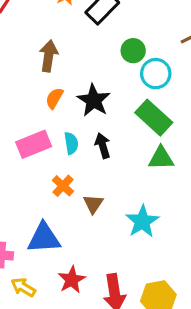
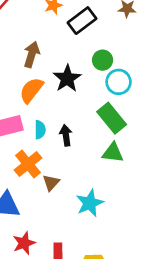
orange semicircle: (54, 98) -> (31, 90), size x1.5
black star: (94, 100) -> (67, 79), moved
orange cross: (63, 186) -> (28, 164), size x1.5

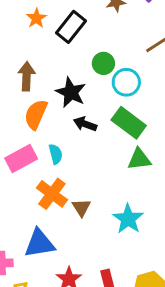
black arrow: (66, 135) -> (85, 124), moved, turned -48

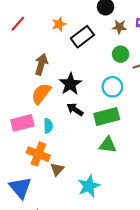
green circle: (103, 63) -> (121, 54), moved
green rectangle: (129, 123) -> (107, 117), turned -65
orange cross: (52, 194) -> (38, 154), turned -30
blue triangle: (39, 244) -> (20, 188), turned 45

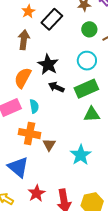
brown arrow: (41, 64) -> (24, 40), moved

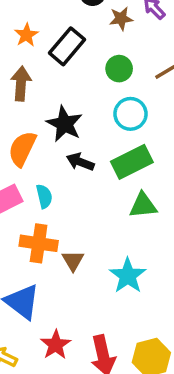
green circle: (89, 29) -> (119, 69), moved

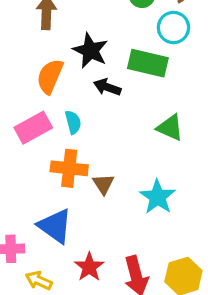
cyan circle: (130, 114) -> (173, 28), moved
green rectangle: (132, 162) -> (148, 63), moved, turned 42
green triangle: (143, 205) -> (170, 128), turned 32

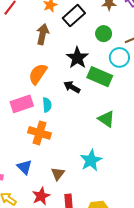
black star: (90, 51) -> (77, 58), moved
brown triangle: (103, 184) -> (58, 174), moved
blue triangle: (55, 226) -> (24, 167), size x0.7

